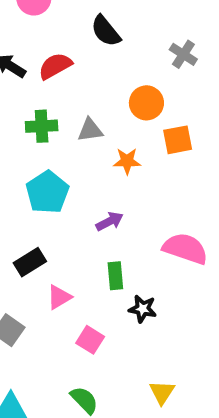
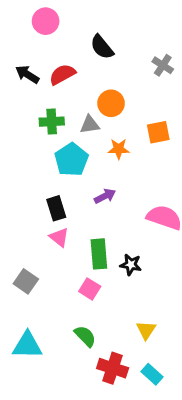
orange circle: (146, 103) -> (111, 103), moved
cyan pentagon: (47, 192) -> (71, 160), moved
black rectangle: (30, 262) -> (56, 208), moved, turned -75
green rectangle: (115, 276) -> (99, 254), moved, size x1.4
pink triangle: (59, 297) -> (59, 237), moved, turned -50

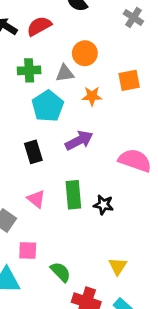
purple arrow: (105, 196) -> (79, 140), size x1.4
pink triangle: (59, 237) -> (36, 199), moved
pink square: (90, 289) -> (28, 250), moved, turned -30

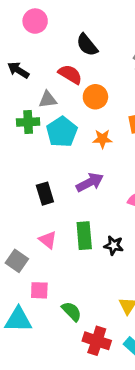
red semicircle: (39, 26) -> (70, 74), moved, turned 60
green cross: (29, 70) -> (28, 122), moved
gray triangle: (65, 73) -> (48, 100), moved
cyan pentagon: (48, 106) -> (62, 132), moved

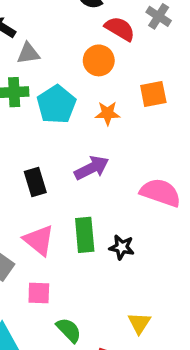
red semicircle: (70, 74) -> (120, 29), moved
gray triangle: (48, 100) -> (28, 53), moved
pink triangle: (48, 240) -> (39, 240), size x1.4
pink square: (39, 290) -> (39, 293), moved

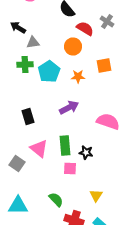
black rectangle: (35, 182) -> (28, 116), moved
pink square: (39, 293) -> (70, 168), moved

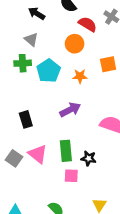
black arrow: (18, 28) -> (37, 13), moved
gray triangle: (33, 42) -> (31, 39), turned 48
gray square: (17, 164) -> (14, 158), moved

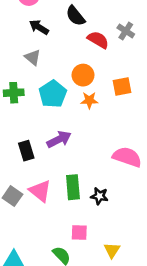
orange circle: (75, 44) -> (83, 75), moved
green cross: (23, 63) -> (14, 93), moved
purple arrow: (70, 110) -> (59, 139), moved
pink square: (71, 176) -> (79, 233), moved

